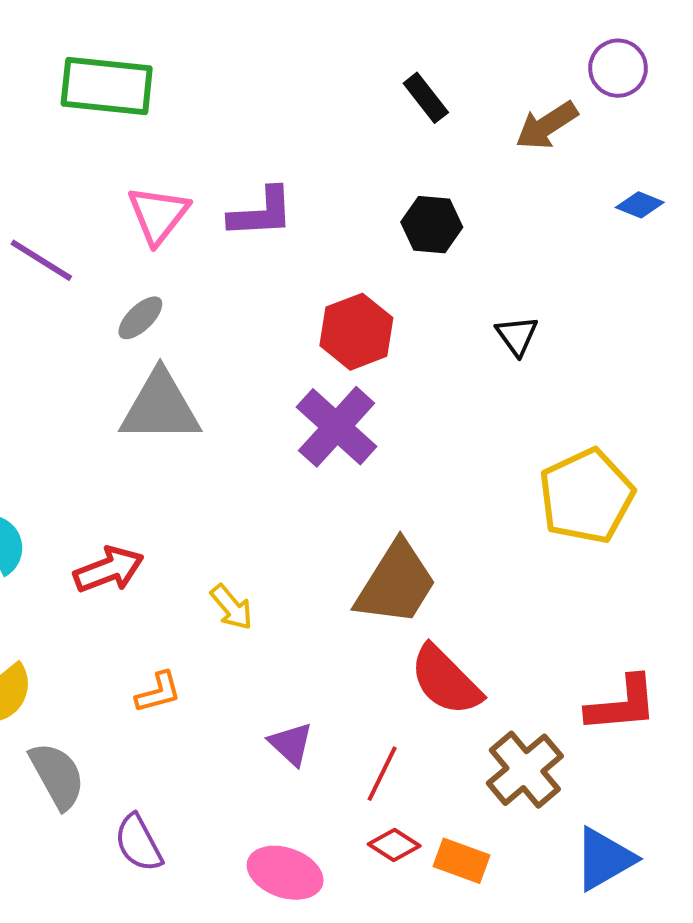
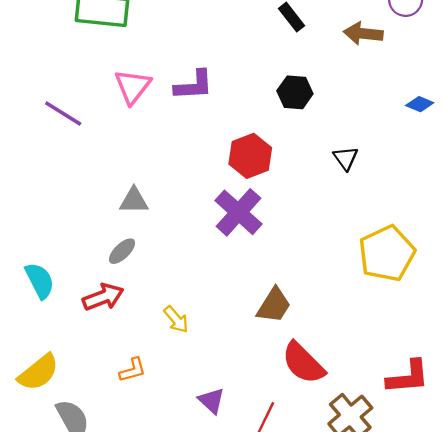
brown arrow: (547, 126) -> (363, 34), turned 39
blue diamond: (640, 205) -> (420, 104), moved
gray ellipse: (140, 318) -> (122, 251), moved
gray triangle: (160, 407) -> (134, 201), size x0.6
brown trapezoid: (396, 583) -> (274, 305), size x0.7

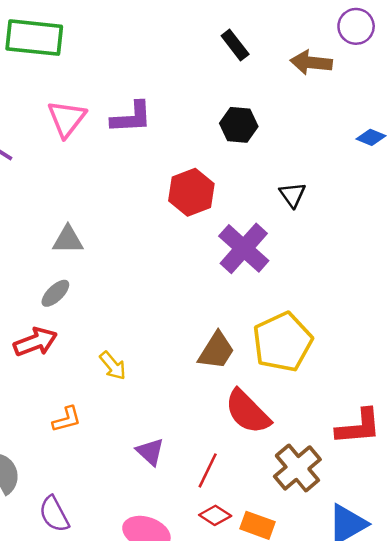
purple cross: (239, 212) -> (244, 248), moved
yellow pentagon: (387, 254) -> (282, 342), moved

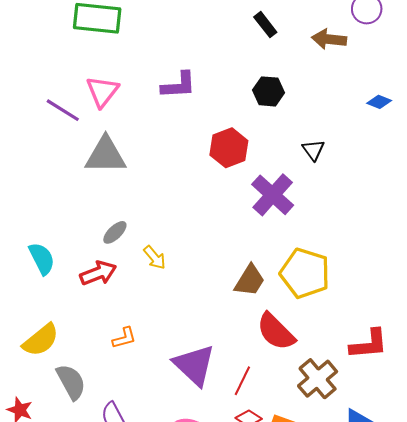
pink triangle: (67, 119) -> (102, 91), moved
gray triangle: (68, 240) -> (106, 155), moved, size x1.6
yellow pentagon: (282, 342) -> (305, 273), turned -30
yellow arrow: (113, 366) -> (155, 257), moved
purple triangle: (150, 452) -> (194, 365), size x1.8

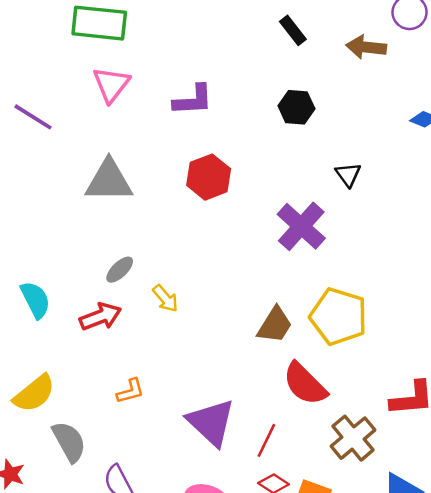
pink triangle: (102, 91) -> (111, 84), moved
purple line: (63, 110) -> (33, 117), moved
red hexagon: (229, 148) -> (209, 177), moved

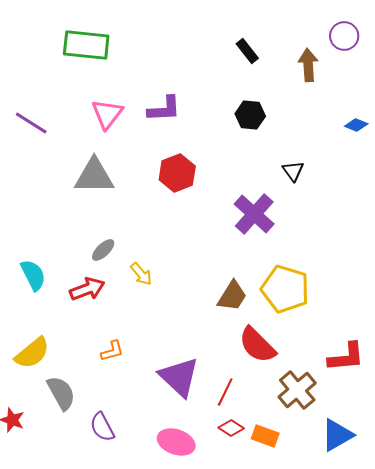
brown arrow: (366, 47) -> (308, 65), turned 80
pink triangle: (111, 84) -> (107, 114), moved

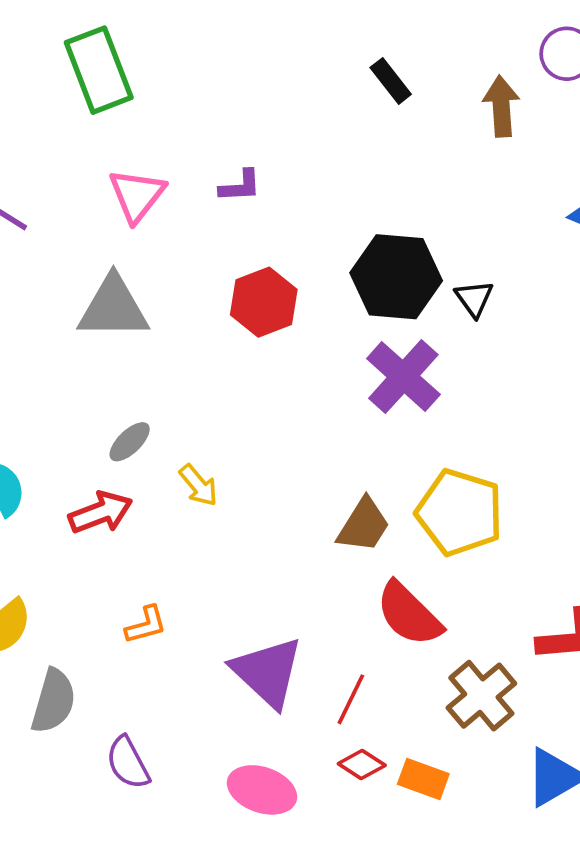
green rectangle: (86, 45) -> (99, 70), turned 63
purple L-shape: (164, 109) -> (240, 186), size x0.7
black hexagon: (250, 115) -> (396, 277), moved, size x1.6
gray semicircle: (61, 393) -> (53, 701), turned 45

